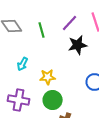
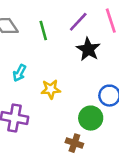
black star: (78, 45) -> (88, 49), turned -30
green circle: (53, 100) -> (91, 118), moved

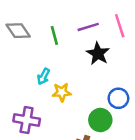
purple line: (78, 22) -> (88, 27), turned 30
cyan arrow: (19, 73) -> (44, 77), moved

